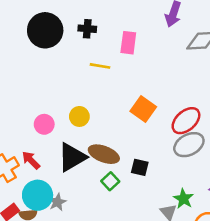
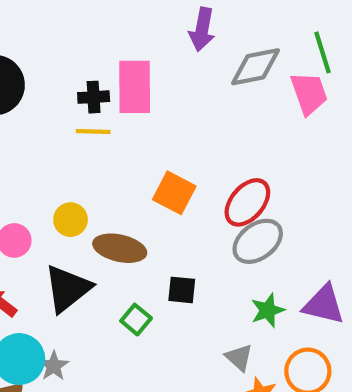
black cross: (87, 29) -> (94, 97), moved
pink rectangle: (128, 43) -> (135, 87), size x1.4
brown ellipse: (104, 154) -> (120, 248), moved
green star: (183, 199) -> (268, 310), moved, turned 30

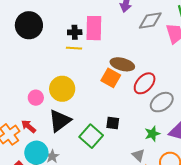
yellow circle: (70, 220) -> (62, 89), size x1.6
gray ellipse: (258, 241) -> (162, 102), moved
brown ellipse: (120, 248) -> (122, 64), moved
green square: (136, 320) -> (91, 136), size x1.6

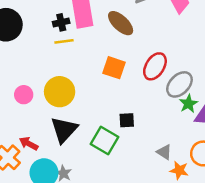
brown ellipse: (122, 64) -> (121, 23), moved, turned 40
pink circle: (36, 98) -> (24, 95), moved
green star: (152, 134) -> (188, 104), moved

